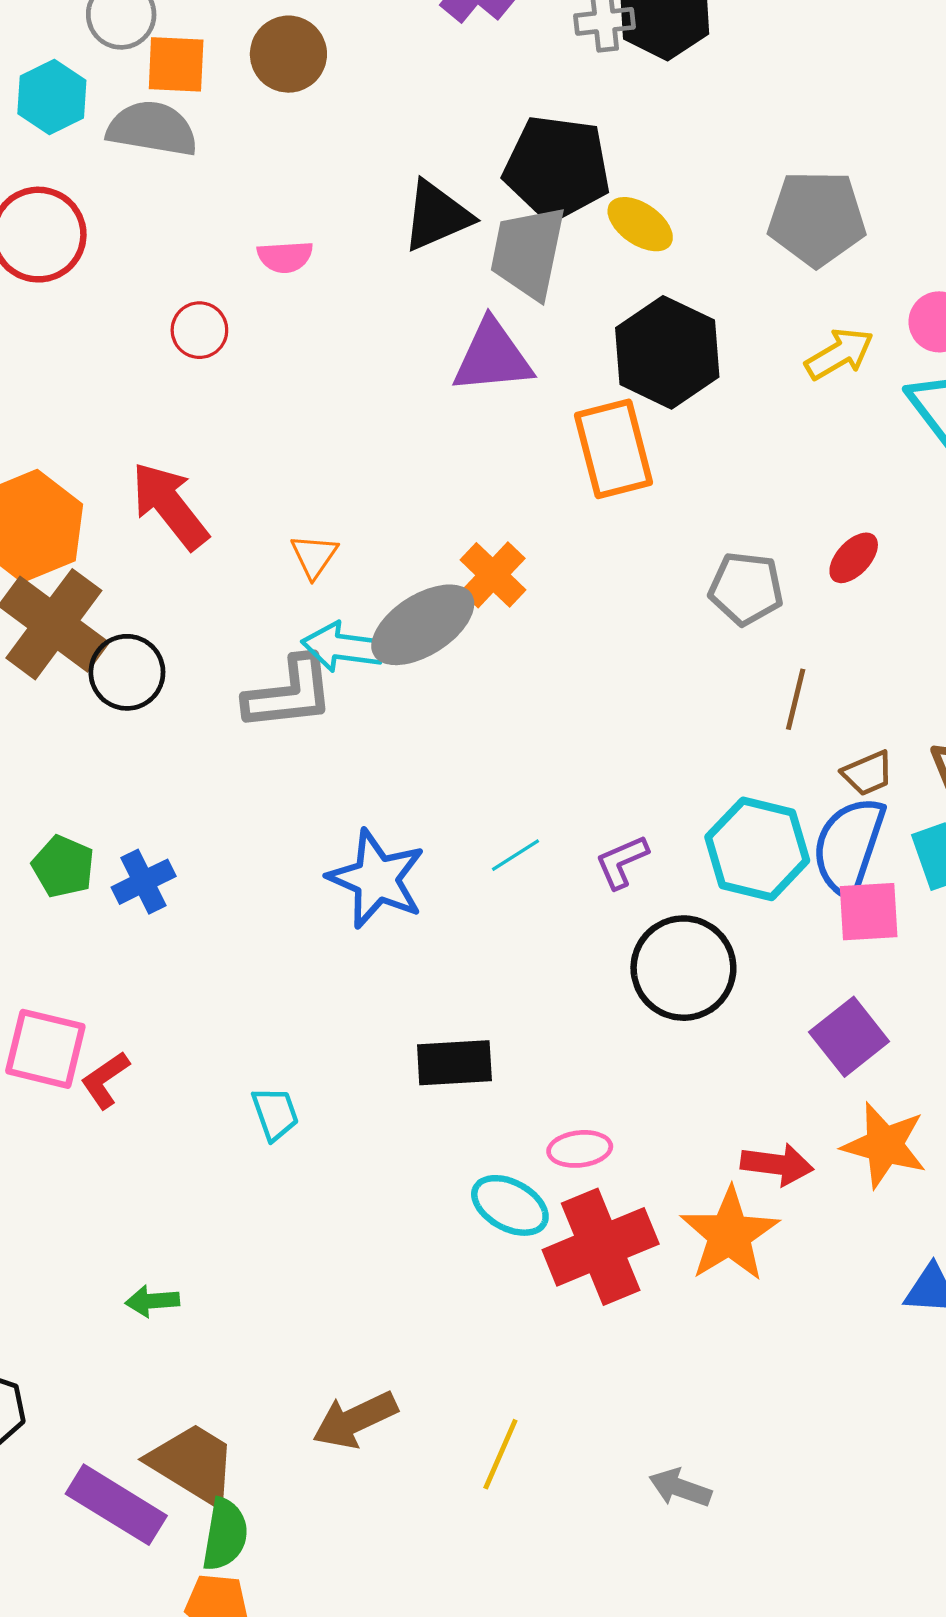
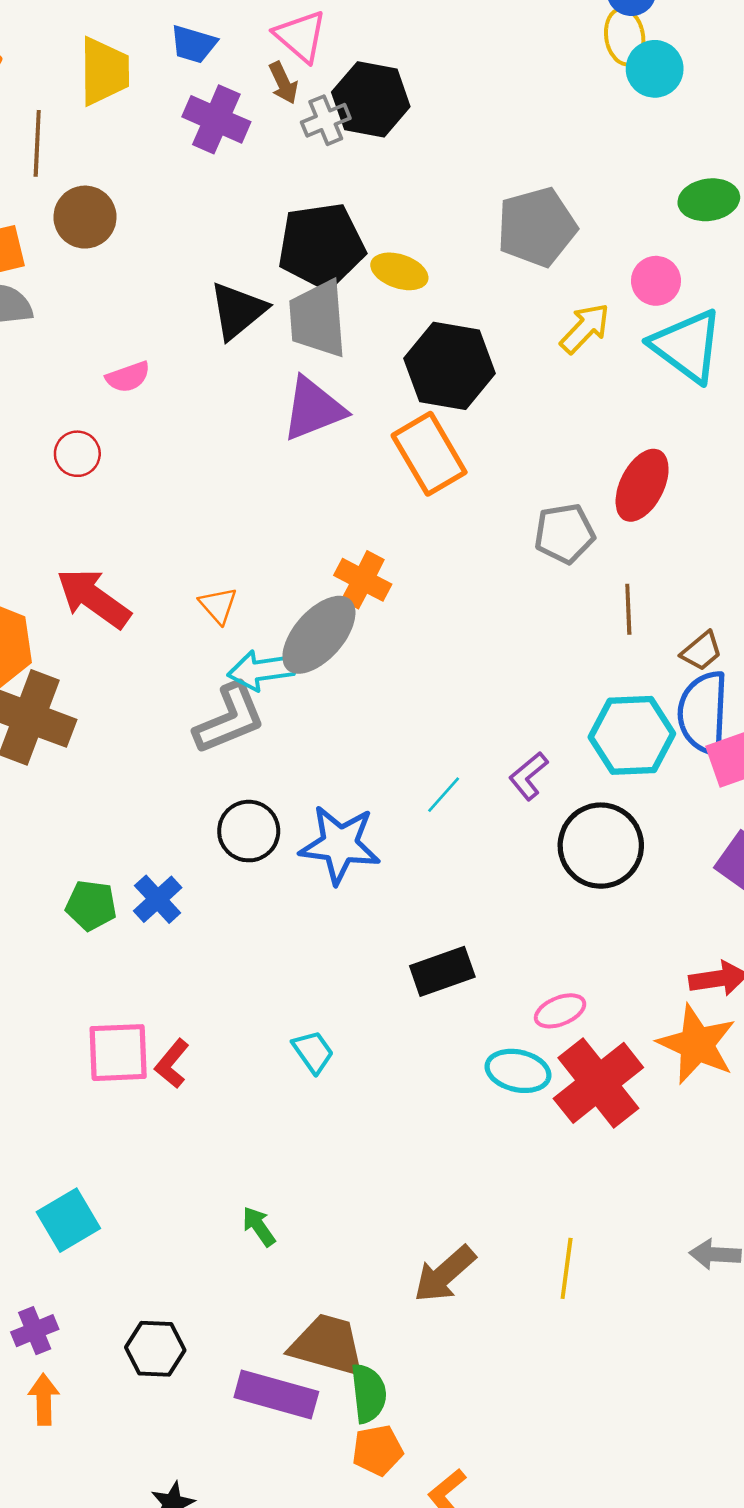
red ellipse: (854, 558) -> (642, 485), size x1.6
black circle: (127, 672) -> (249, 831), moved
green arrow: (152, 1301) -> (259, 1226), turned 75

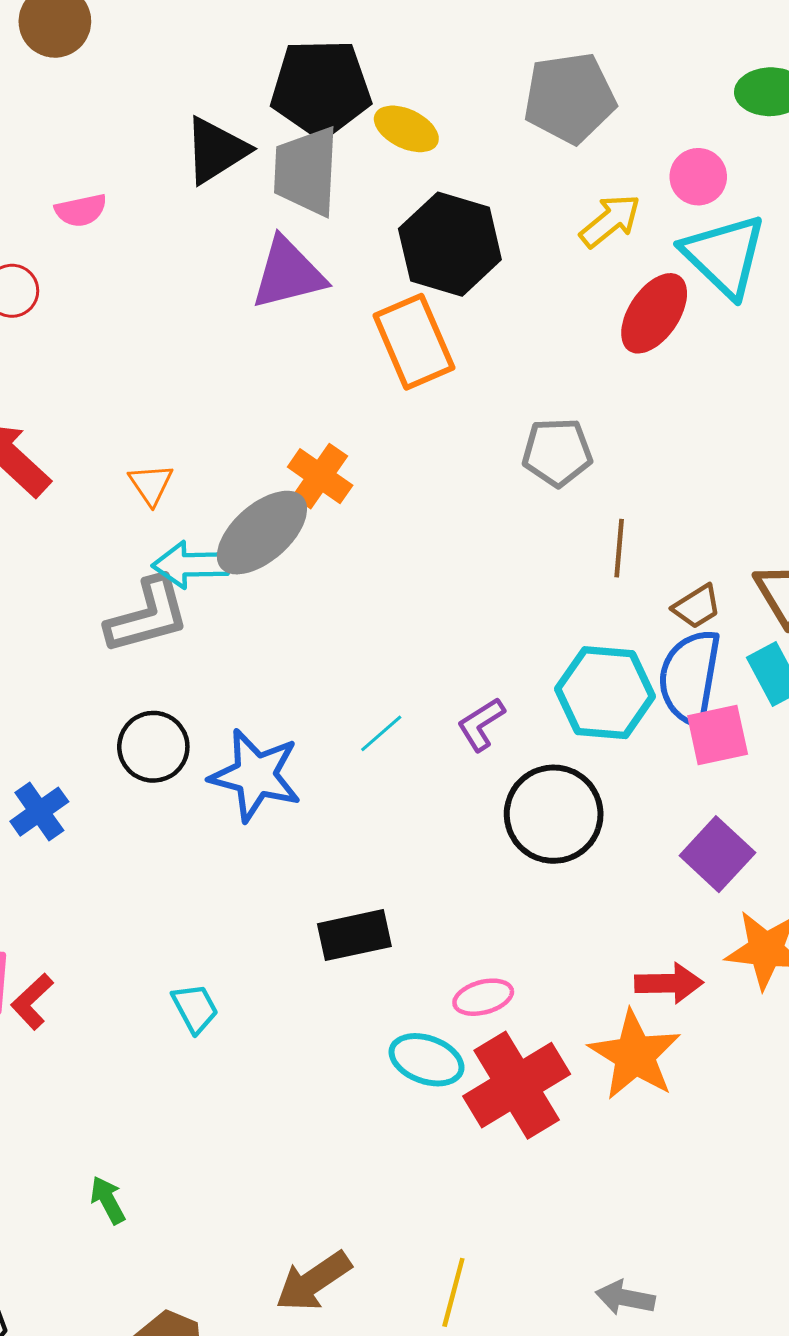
red ellipse: (642, 485) -> (654, 313), moved

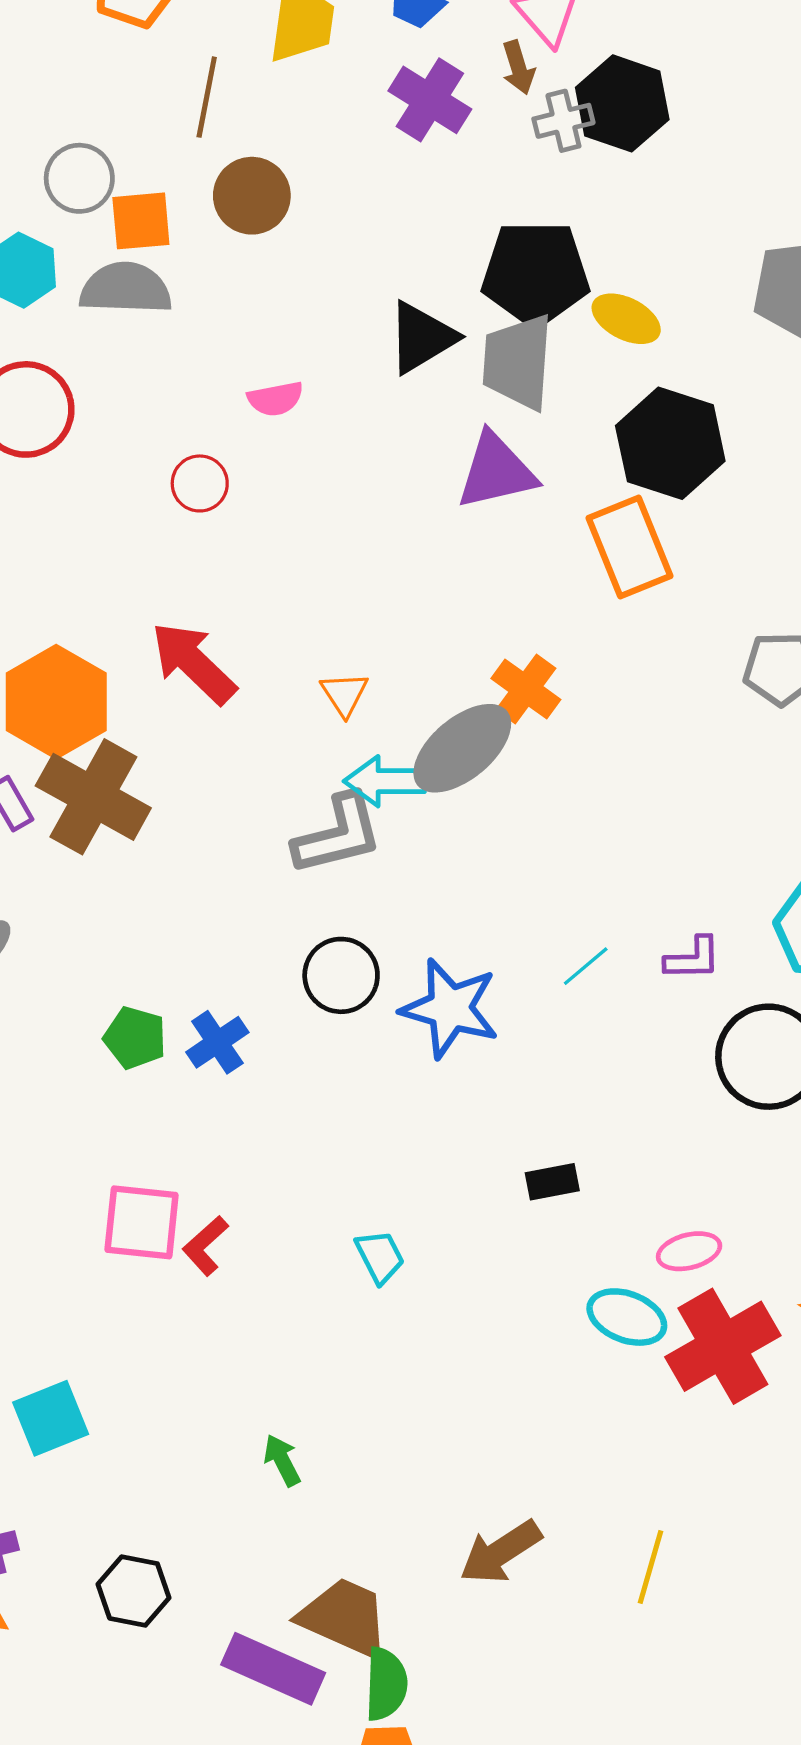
purple L-shape: (481, 724) -> (693, 959), turned -150
black rectangle: (354, 935) -> (552, 1182), size x0.7

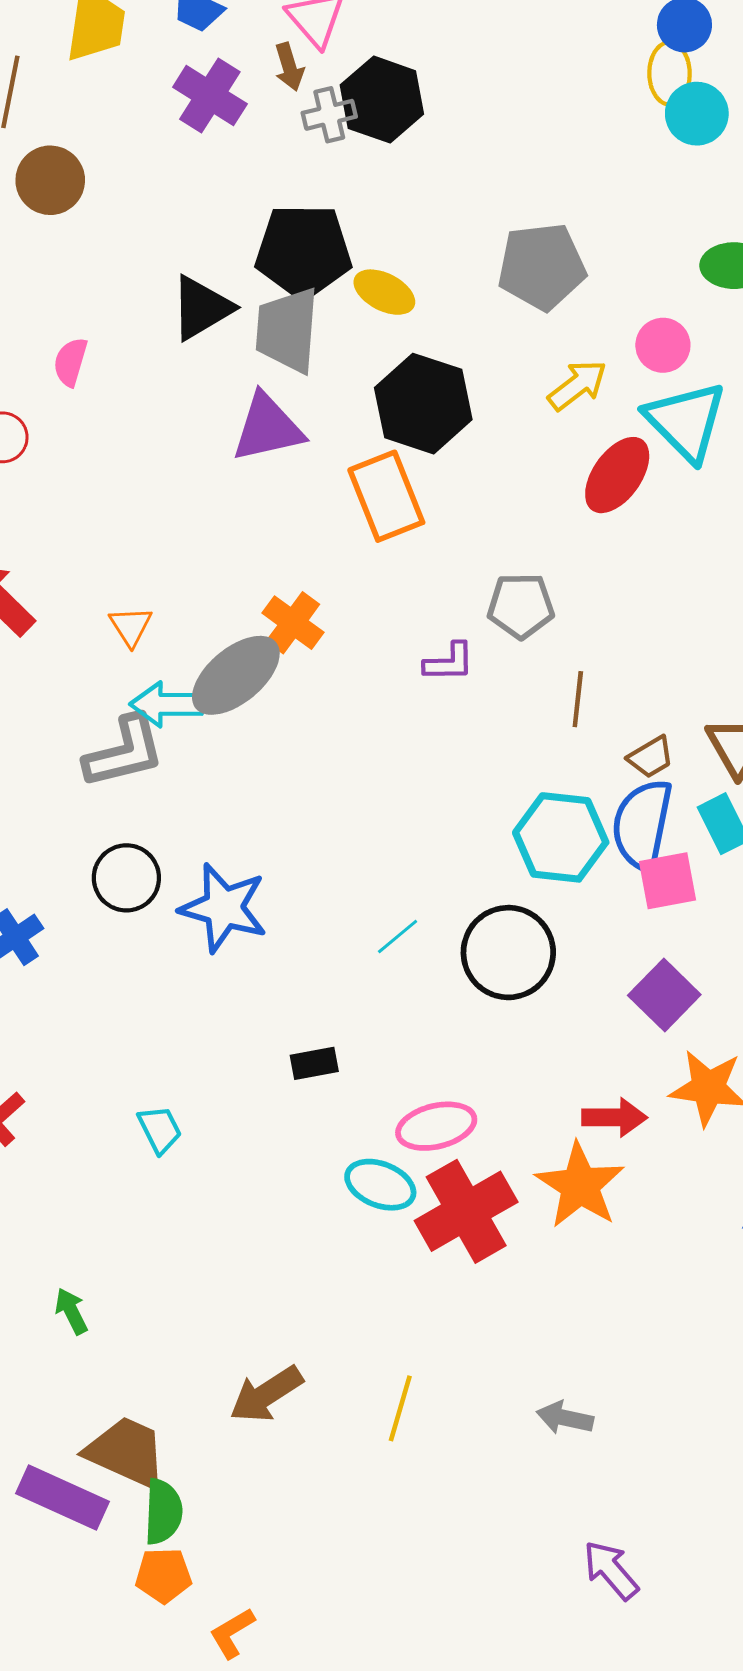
pink semicircle: (275, 399) -> (70, 362), turned 117
purple L-shape: (693, 959) -> (449, 662), moved
cyan line: (586, 966) -> (398, 937), moved
pink ellipse: (689, 1251) -> (436, 1126), size x1.4

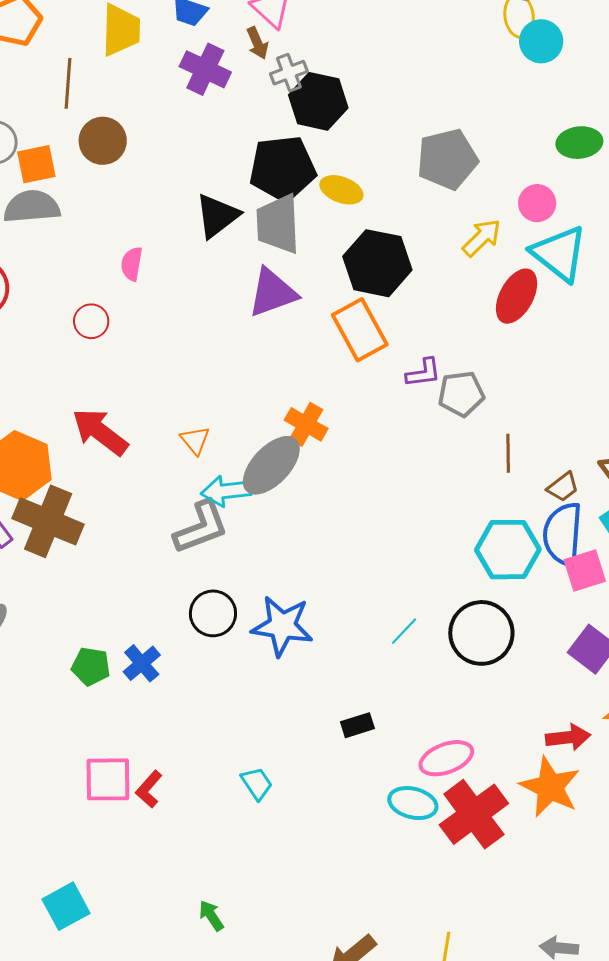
black hexagon: (382, 100) -> (318, 101), moved
purple L-shape: (449, 662) -> (423, 373), moved

